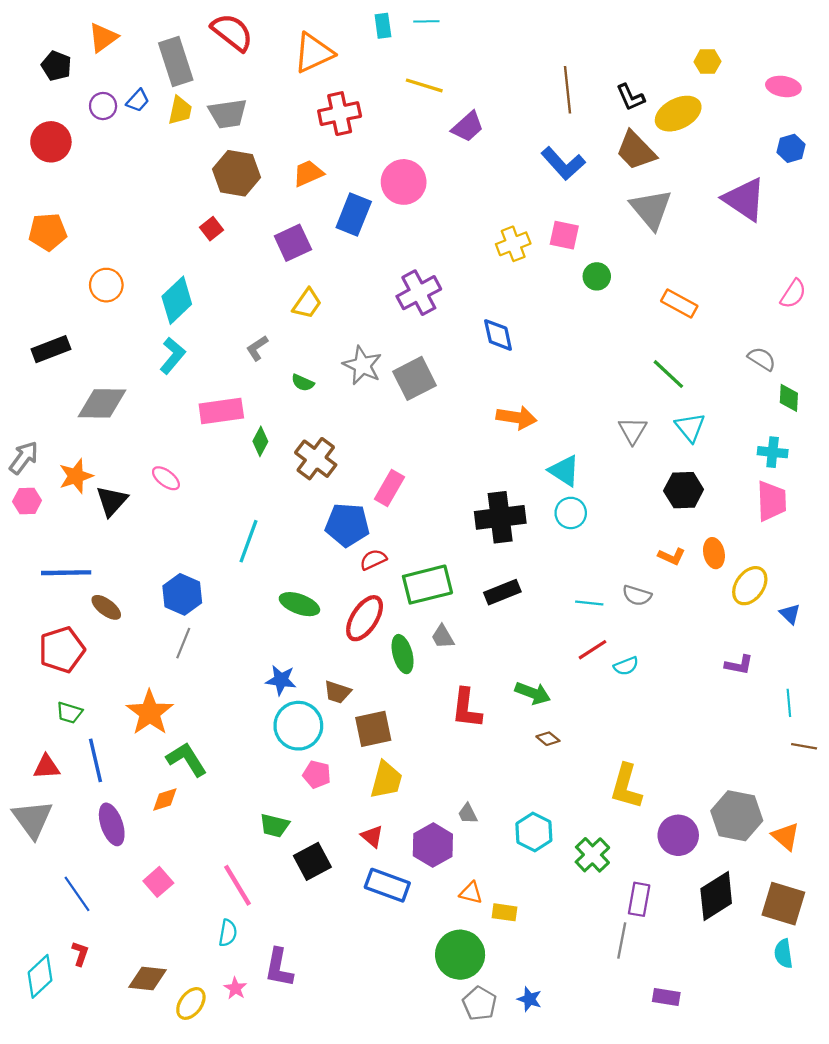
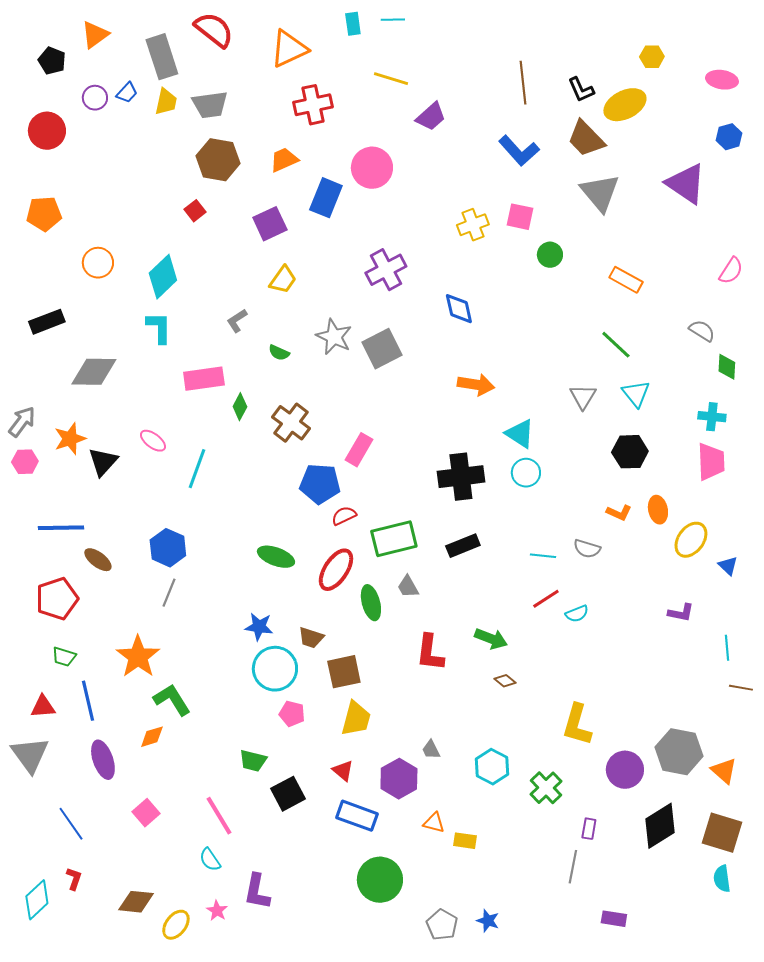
cyan L-shape: (172, 356) -> (159, 328), turned -40
cyan line: (248, 541) -> (197, 469), moved
purple rectangle: (639, 899) -> (589, 829), size x0.7
cyan semicircle: (228, 933) -> (210, 860), turned 135
green circle: (460, 955) -> (380, 880), moved

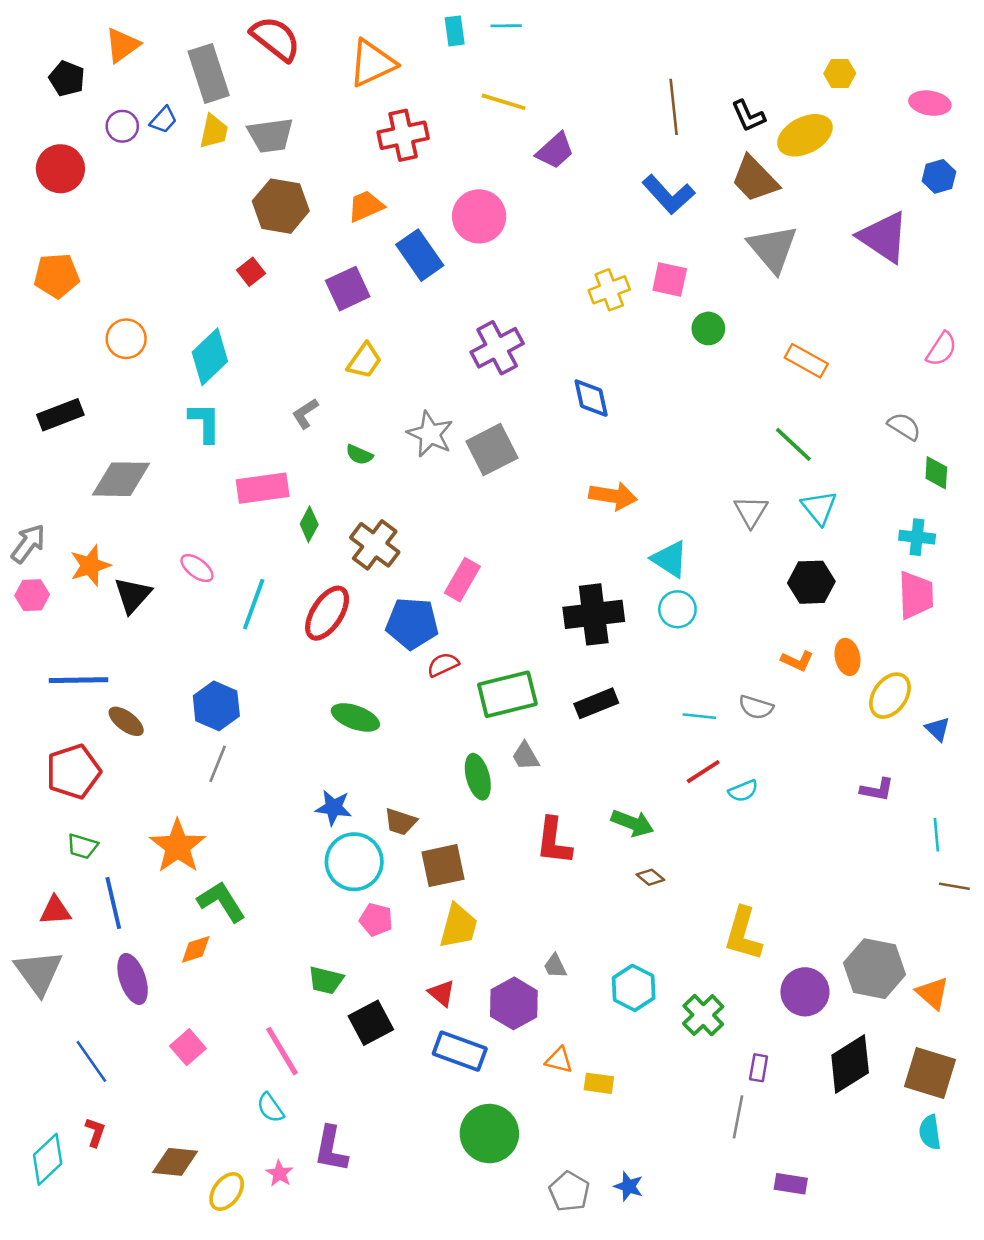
blue rectangle: (326, 198) -> (420, 255), turned -57
red ellipse: (336, 570) -> (327, 613), moved

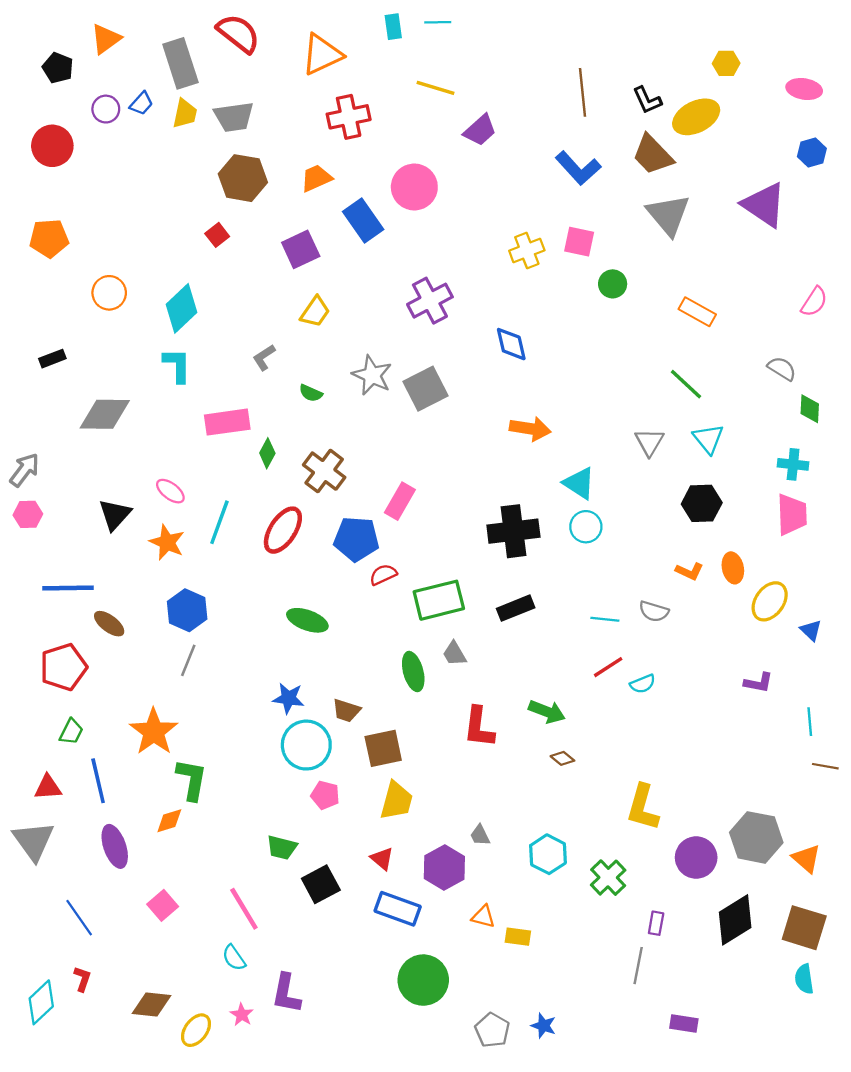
black rectangle: (60, 415) -> (52, 359), size x0.7
orange star: (90, 565) -> (167, 542), moved, turned -30
green trapezoid: (82, 846) -> (71, 732), turned -80
green L-shape: (221, 902) -> (192, 780), turned 42

